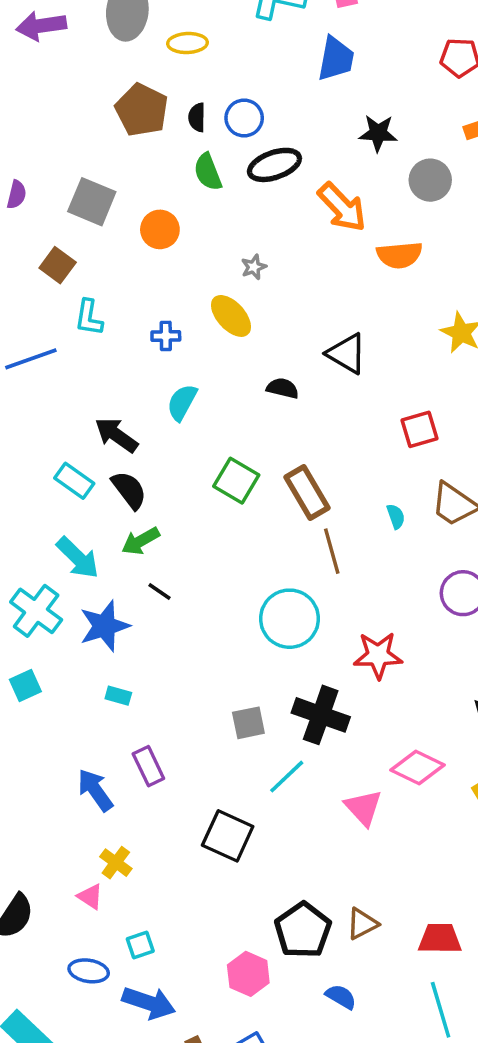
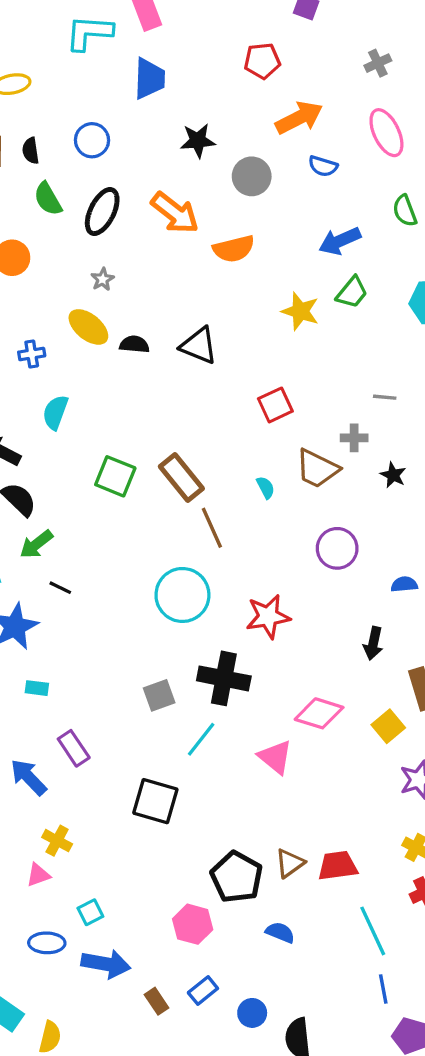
blue circle: (244, 118) -> (92, 140), moved
black ellipse: (274, 165) -> (102, 212), moved, turned -36
black semicircle: (283, 388) -> (134, 344), moved
pink triangle: (90, 897) -> (38, 875), turned -45
red trapezoid: (440, 939) -> (338, 866), moved

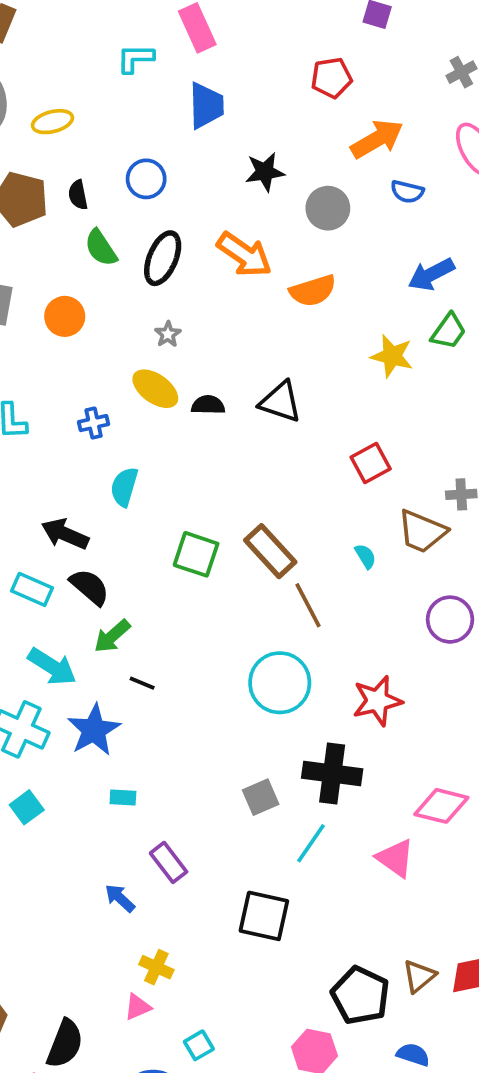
cyan L-shape: (89, 33) -> (135, 58), size x0.7
blue arrow: (29, 777) -> (120, 898), size x0.7

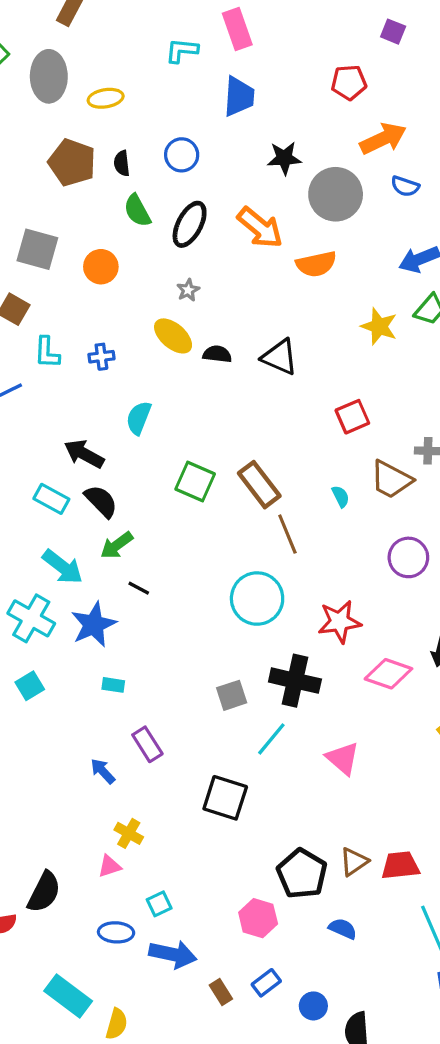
gray circle: (328, 208) -> (336, 194), size x1.4
blue cross: (94, 423) -> (101, 357), moved
pink diamond: (441, 806) -> (388, 674), moved

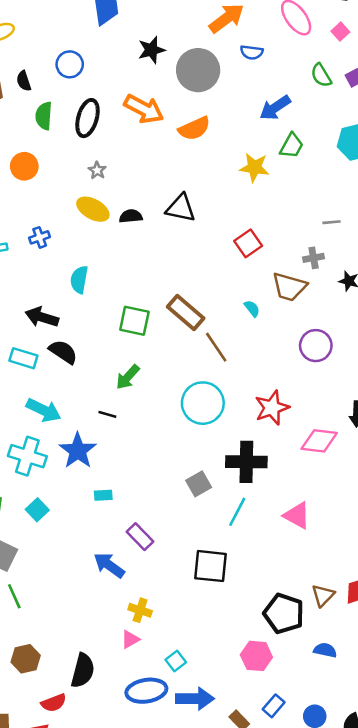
green semicircle: (137, 211) -> (44, 116), turned 44
green arrow: (117, 545) -> (128, 377), moved
blue arrow: (103, 771) -> (109, 565), size x1.4
blue ellipse: (116, 932) -> (146, 691), size x1.4

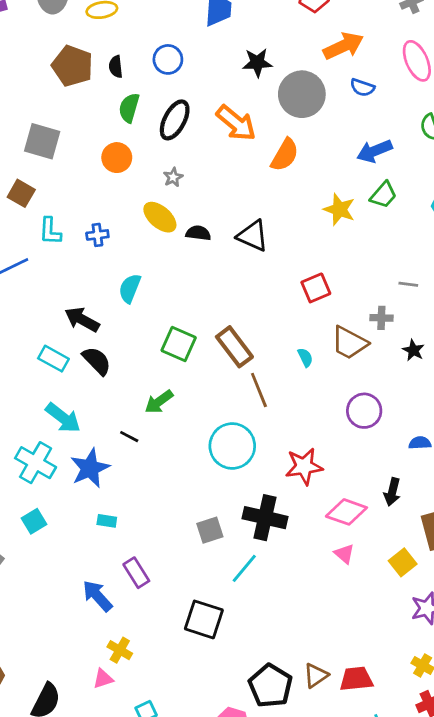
orange semicircle: (194, 129) -> (285, 155), turned -48
orange circle: (24, 166) -> (117, 158), moved
pink triangle: (297, 515) -> (344, 554), moved, size x0.7

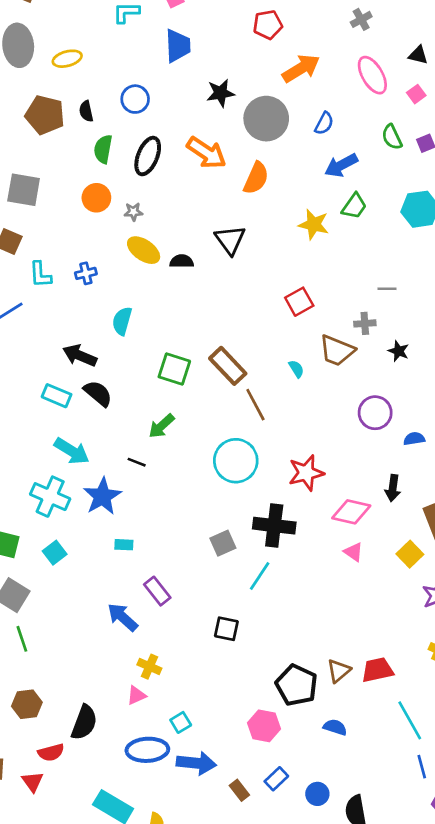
blue semicircle: (362, 87) -> (324, 123), moved, turned -75
gray star: (173, 177) -> (133, 212), moved, turned 30
black triangle: (253, 236) -> (230, 240), moved, turned 36
purple circle: (364, 411) -> (375, 413), moved
black square: (204, 619) -> (226, 629), size x0.7

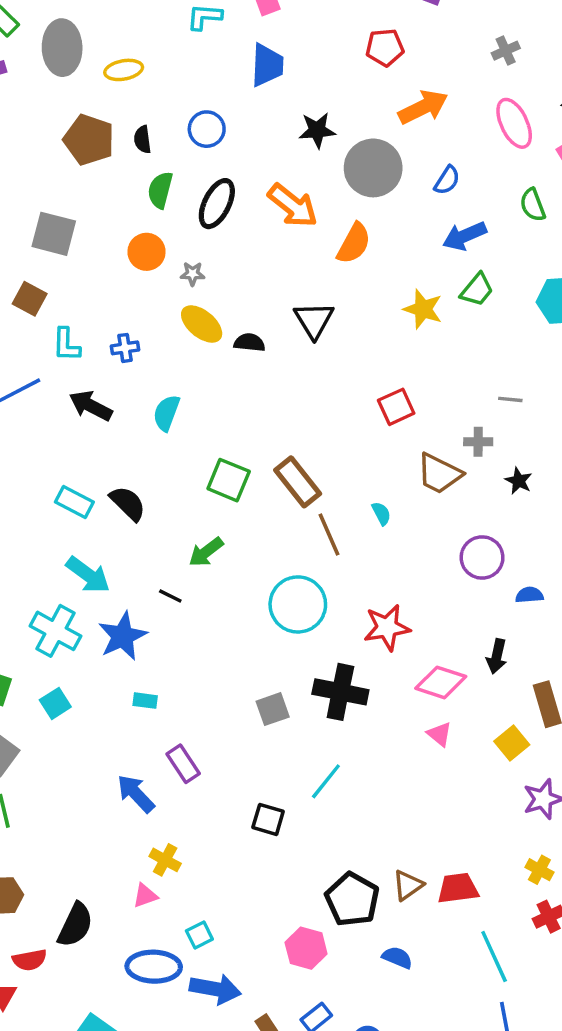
black arrow: (80, 356) -> (91, 406), moved
cyan semicircle: (296, 369) -> (381, 513), moved
cyan line: (260, 576) -> (326, 781), moved

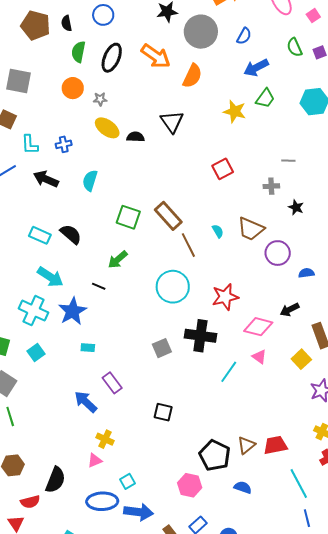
brown trapezoid: (439, 474) -> (251, 229), moved
black arrow: (497, 656) -> (290, 310), turned 54
cyan line: (326, 781) -> (229, 372), moved

